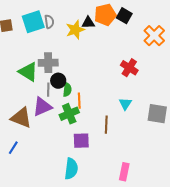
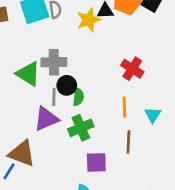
red cross: (129, 68) -> (132, 69), moved
orange line: (79, 101) -> (125, 107), moved
brown triangle: (21, 118) -> (22, 153), moved

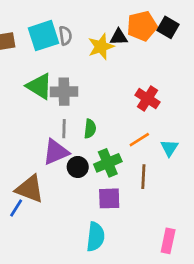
green triangle: (28, 74) -> (39, 86), moved
black circle: (67, 85) -> (78, 167), moved
orange line: (125, 107) -> (139, 140), turned 60
green cross: (81, 128) -> (108, 163), moved

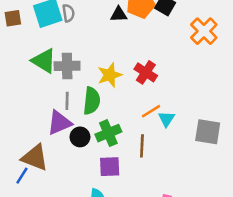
yellow star: (101, 47) -> (110, 75), moved
green semicircle: (90, 129) -> (92, 101), size x1.5
orange line: (139, 140) -> (151, 111), moved

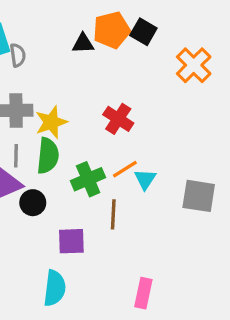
gray semicircle: (68, 13) -> (18, 55), moved
yellow star: (110, 75) -> (51, 122), moved
green cross: (108, 133) -> (88, 179), moved

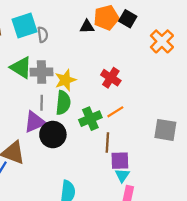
cyan triangle: (145, 179) -> (122, 175), moved
black circle: (33, 203) -> (53, 135), size x1.5
purple square: (71, 241) -> (120, 161), moved

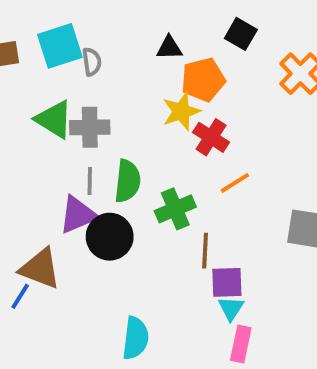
orange pentagon: (106, 18) -> (203, 80), moved
yellow star: (65, 80) -> (181, 111), moved
orange line: (115, 112) -> (235, 183), moved

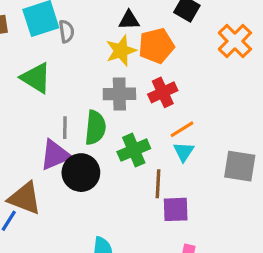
yellow star: (181, 111) -> (121, 51), moved
gray cross: (90, 127) -> (119, 94), moved
red cross: (211, 137) -> (163, 92), turned 32
cyan triangle: (231, 308) -> (184, 152), moved

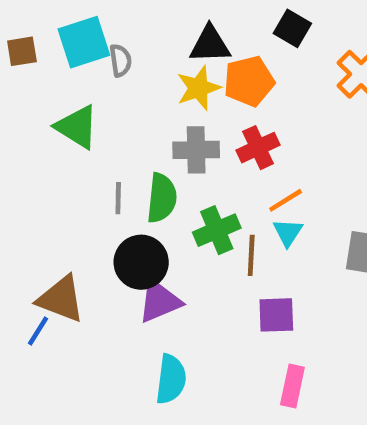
black triangle: (129, 20) -> (210, 44), size x1.4
purple triangle: (55, 155) -> (159, 301), moved
brown line: (158, 184) -> (251, 255), moved

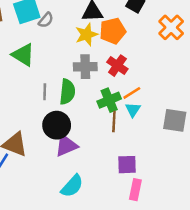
gray semicircle: (120, 60) -> (46, 20), turned 49
red cross: (258, 148) -> (117, 66), turned -30
green cross: (217, 230) -> (109, 100), moved
purple square: (276, 315) -> (127, 165), moved
cyan semicircle: (171, 379) -> (72, 186), turned 35

